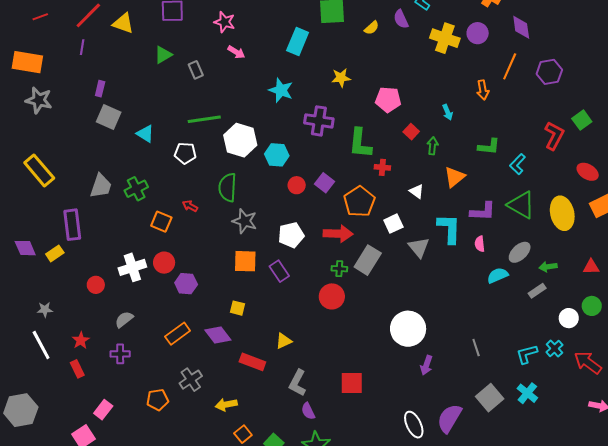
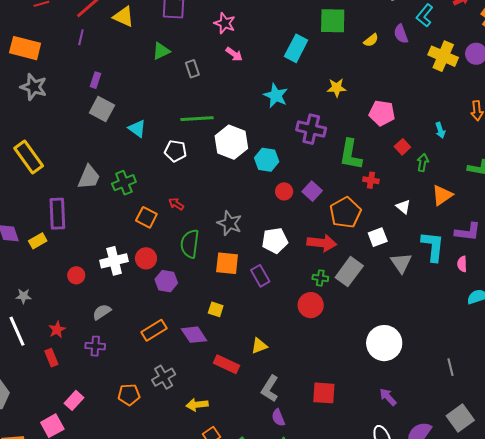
green semicircle: (228, 187) -> (190, 244), moved
purple arrow: (426, 365) -> (388, 397), moved, turned 114

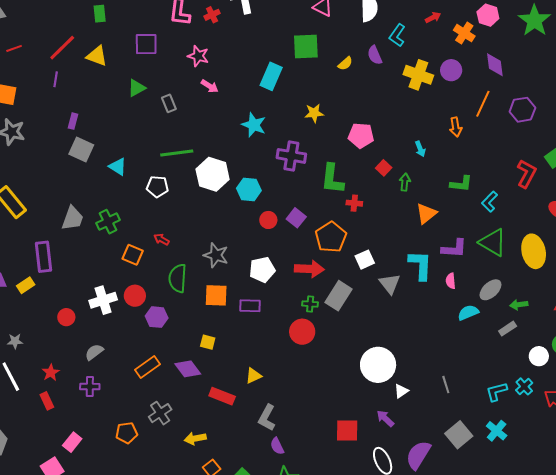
white triangle: (403, 207) -> (401, 391), moved, turned 49
purple rectangle: (260, 276) -> (250, 306), turned -55
red square: (324, 393) -> (347, 430), moved

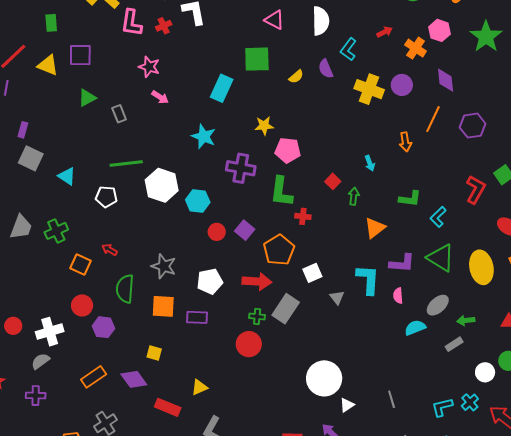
purple square: (146, 44) -> (80, 55), moved
pink pentagon: (361, 135) -> (288, 150), moved
gray triangle: (390, 284) -> (337, 297), size x0.7
white cross: (103, 300) -> (50, 332), moved

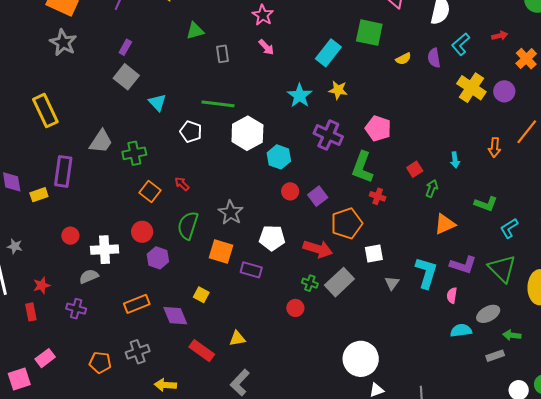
yellow star: (264, 126) -> (338, 90), moved
red circle: (249, 344) -> (295, 308), size x0.7

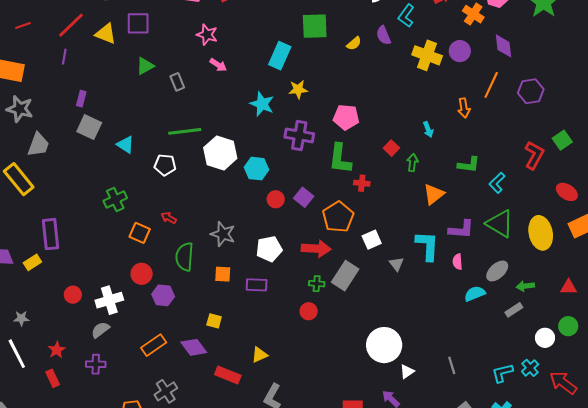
gray trapezoid: (101, 141) -> (38, 145), moved
orange square: (221, 251) -> (223, 274), size x0.7

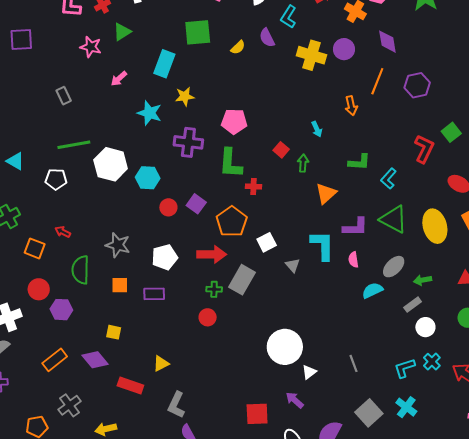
pink arrow: (218, 65) -> (119, 79), moved, turned 108
green triangle: (145, 66) -> (122, 32), moved
white circle: (545, 338) -> (425, 327), moved

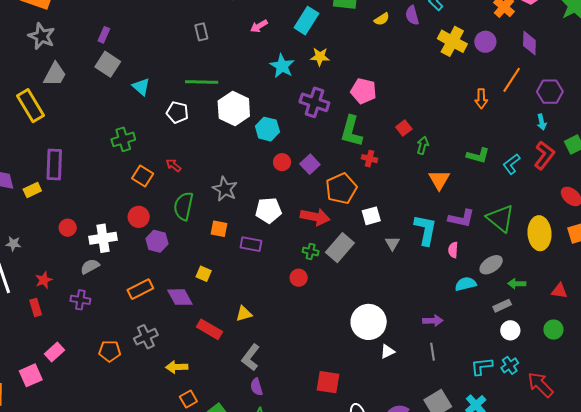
cyan arrow: (317, 129) -> (542, 122), moved
cyan L-shape: (389, 179) -> (512, 164), moved
orange triangle: (326, 194) -> (439, 180), turned -30
purple arrow: (295, 400) -> (433, 321), moved, turned 126

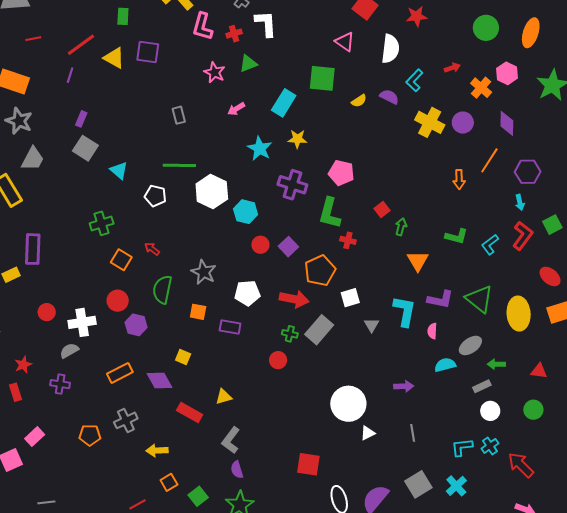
purple semicircle: (412, 15) -> (389, 97), turned 132
purple arrow: (433, 321) -> (404, 386), moved

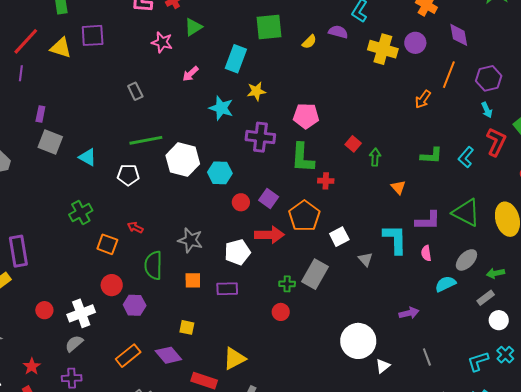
orange arrow: (459, 179) -> (423, 99), turned 48
orange triangle: (418, 261) -> (398, 187), size x0.7
red arrow: (294, 299) -> (269, 235), moved
yellow triangle: (224, 397) -> (234, 358), size x1.4

